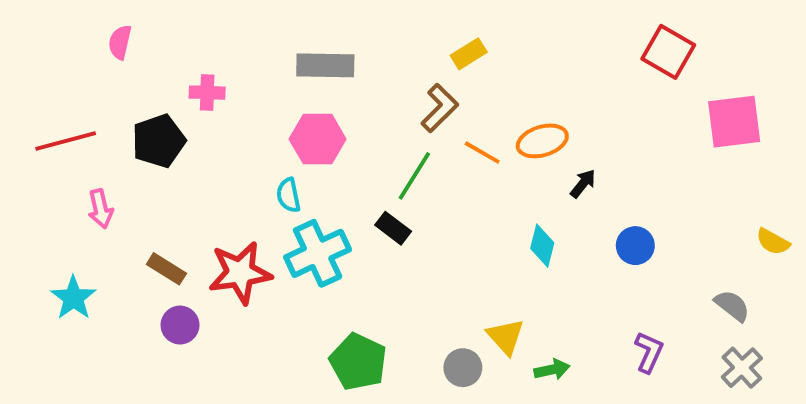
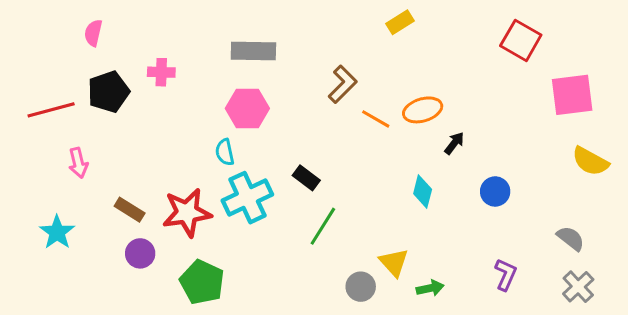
yellow rectangle: (469, 54) -> (400, 22), moved
black pentagon: (159, 141) -> (108, 92), moved
green line: (414, 176) -> (323, 226), moved
yellow semicircle: (773, 242) -> (590, 161), moved, size x1.4
green pentagon: (358, 362) -> (202, 282), moved

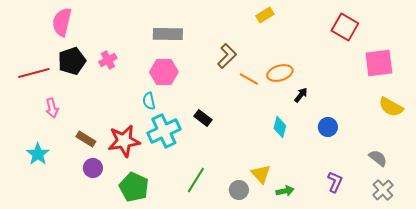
pink semicircle: (93, 33) -> (62, 22), size x1.6
pink cross: (161, 72) -> (108, 60), moved, turned -30
green line: (323, 226) -> (196, 180), moved

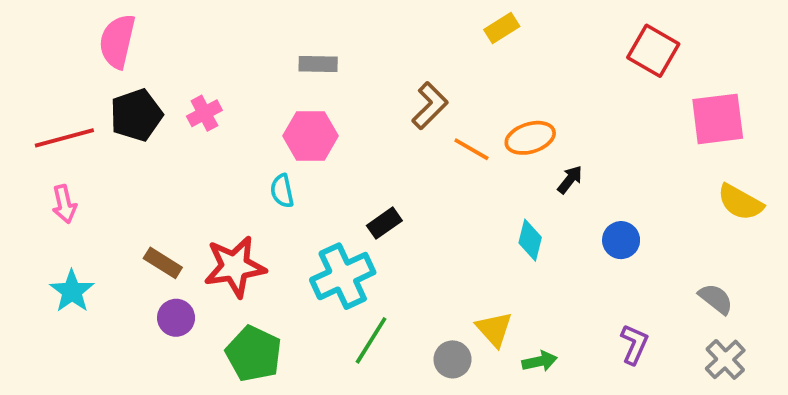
gray rectangle: (168, 34) -> (318, 64), size x0.7
pink arrow: (52, 108) -> (64, 204), moved
black rectangle: (203, 118) -> (384, 223), turned -72
cyan cross: (164, 131) -> (343, 276), moved

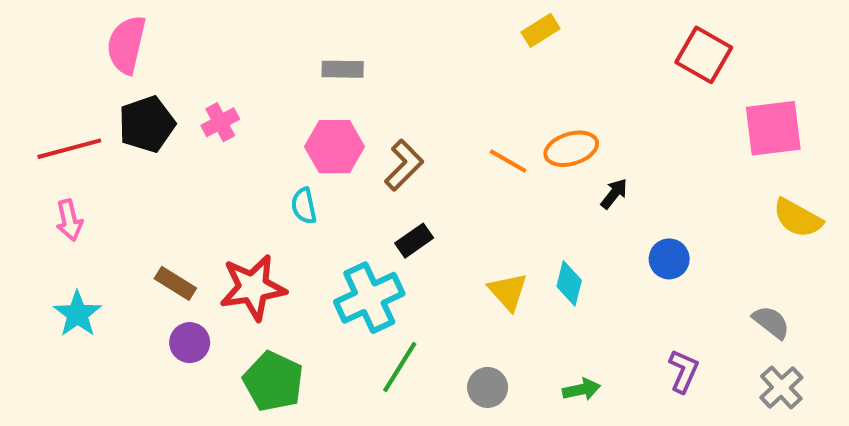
brown L-shape: (430, 106) -> (404, 165), moved
cyan diamond: (530, 240) -> (569, 283), moved
yellow triangle: (494, 329) -> (508, 292), moved

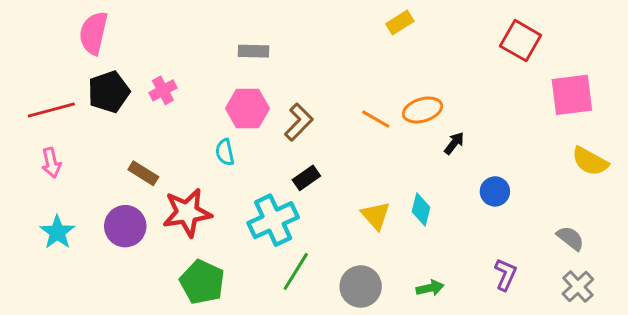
brown rectangle: (175, 283) -> (143, 173), moved
purple circle: (190, 343) -> (125, 226), moved, size x1.4
gray circle: (488, 387) -> (361, 287), size x1.4

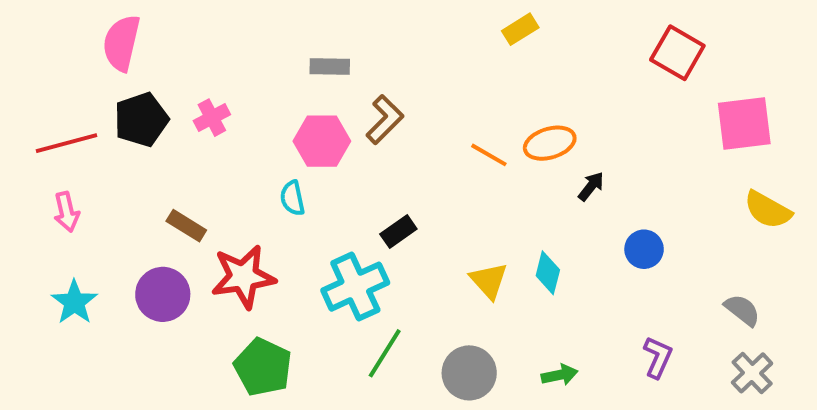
brown L-shape: (299, 122) -> (385, 120), moved

